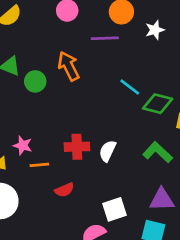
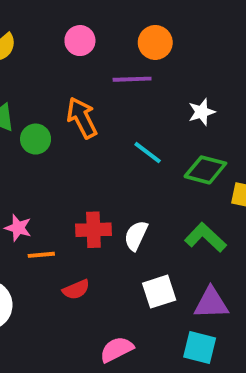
white star: (155, 30) -> (202, 112), moved
cyan line: (130, 87) -> (148, 153), moved
white square: (114, 209) -> (159, 292), moved

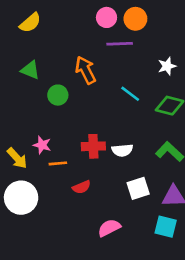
pink circle: (80, 41) -> (107, 17), moved
green circle: (36, 139) -> (58, 95), moved
white semicircle: (136, 236) -> (122, 150), turned -120

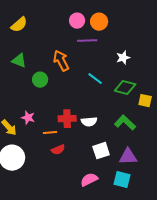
orange line: (58, 163) -> (50, 133), moved
pink semicircle: (109, 228) -> (89, 180), moved

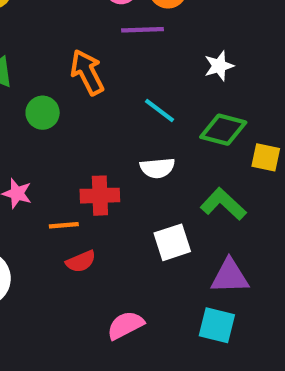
white semicircle: (89, 122) -> (157, 168), moved
white square: (101, 151) -> (172, 242), moved
pink semicircle: (89, 180) -> (125, 325), moved

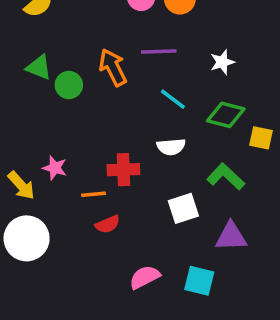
purple line: (142, 30) -> (159, 52), moved
green circle: (43, 113) -> (69, 85), moved
cyan square: (217, 325) -> (199, 281), moved

